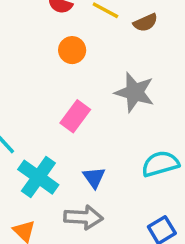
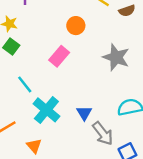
pink rectangle: (75, 116) -> (59, 56), moved
gray arrow: (83, 217) -> (103, 133), moved, turned 45

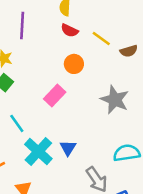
blue triangle: (84, 113) -> (68, 148), moved

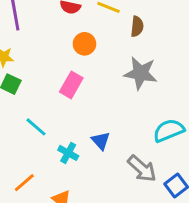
brown semicircle: (129, 51) -> (137, 26), moved, turned -54
cyan cross: (38, 152) -> (68, 153), size x0.6

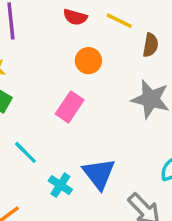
blue triangle: (101, 141) -> (99, 174), size x1.5

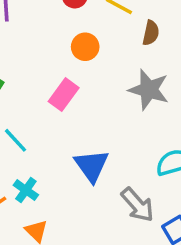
cyan cross: (60, 185) -> (26, 190), moved

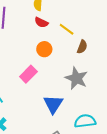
blue triangle: (92, 166) -> (53, 104), moved

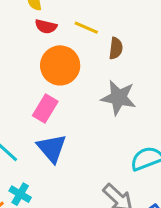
orange circle: (44, 49) -> (60, 65), size x1.6
blue triangle: (53, 104) -> (52, 148), moved

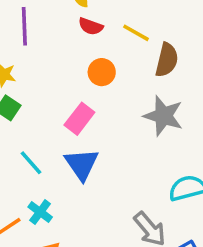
brown semicircle: (116, 48) -> (167, 60), size x1.4
orange circle: (60, 65) -> (102, 72), size x0.6

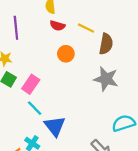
pink rectangle: (79, 119) -> (31, 84), moved
cyan line: (31, 163) -> (35, 108), moved
blue triangle: (82, 164) -> (55, 126), moved

